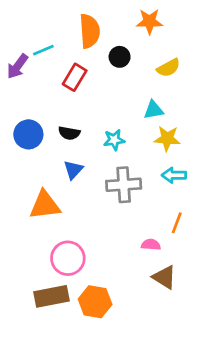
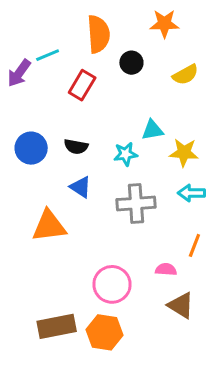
cyan triangle: (154, 110) -> (152, 130), moved
blue triangle: (73, 170) -> (81, 187), turned -40
pink circle: (68, 258) -> (112, 284), moved

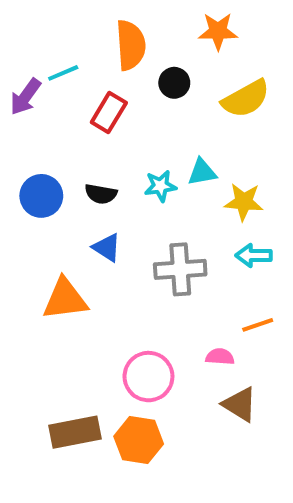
yellow semicircle: (185, 75) -> (246, 99), size x1.4
cyan star: (125, 154) -> (160, 186), moved
orange line: (194, 245) -> (258, 325), turned 50

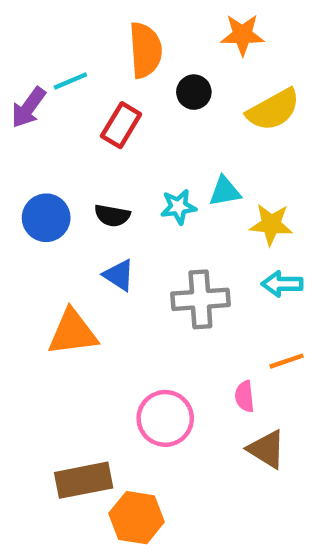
pink semicircle: (220, 357) -> (245, 396), turned -100
orange hexagon: (139, 440) -> (137, 518), moved

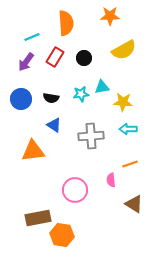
black circle: (194, 92) -> (84, 58), moved
purple arrow: (28, 108) -> (26, 62), moved
brown triangle: (267, 449) -> (134, 204), moved

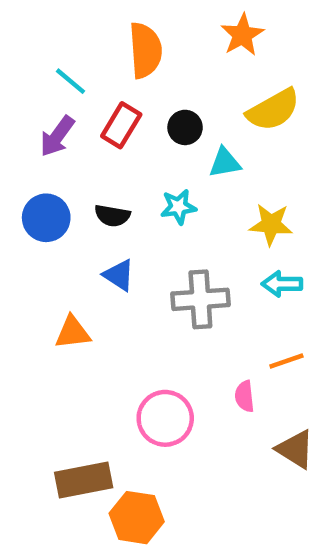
orange star: (110, 16) -> (242, 35), turned -30
cyan line: (32, 37) -> (70, 81), turned 63
cyan triangle: (102, 87) -> (225, 163), moved
orange triangle: (33, 151) -> (73, 332), size x0.7

